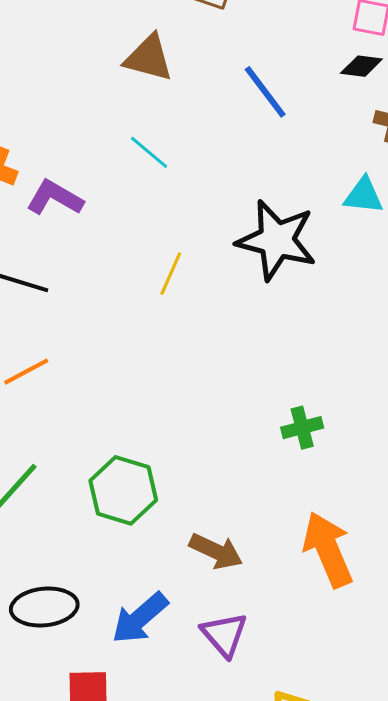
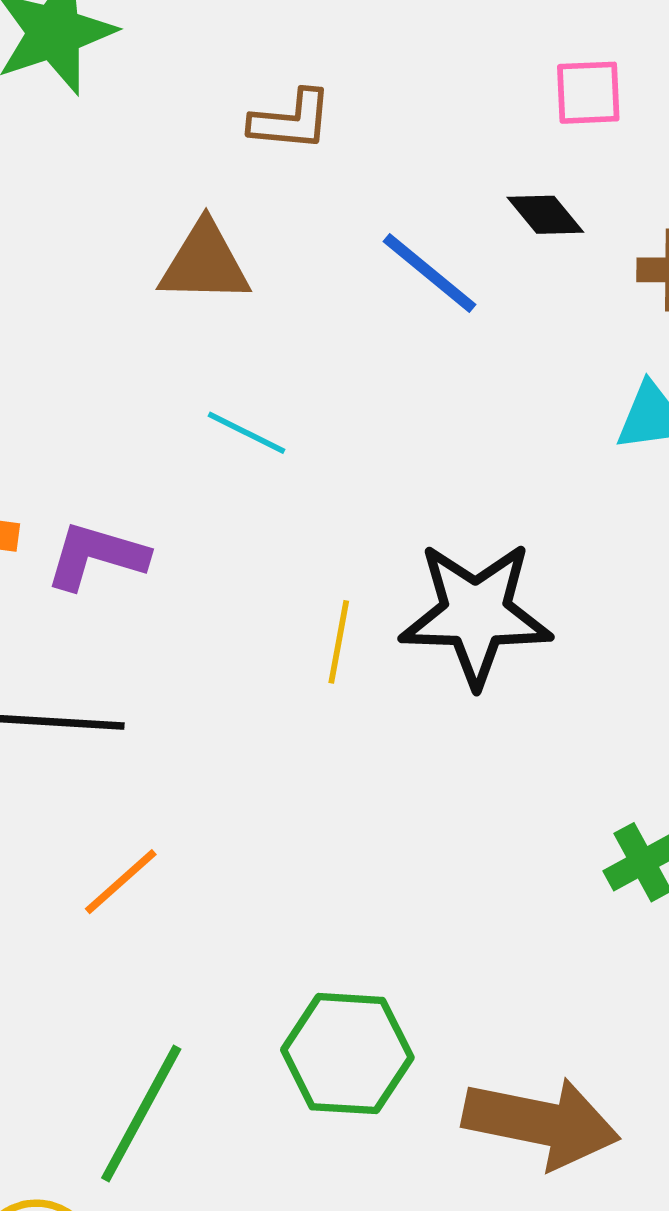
black diamond: (361, 66) -> (545, 215), moved, turned 57
black star: (277, 240) -> (476, 614), moved
brown arrow: (216, 551) -> (541, 1123), size x1.5

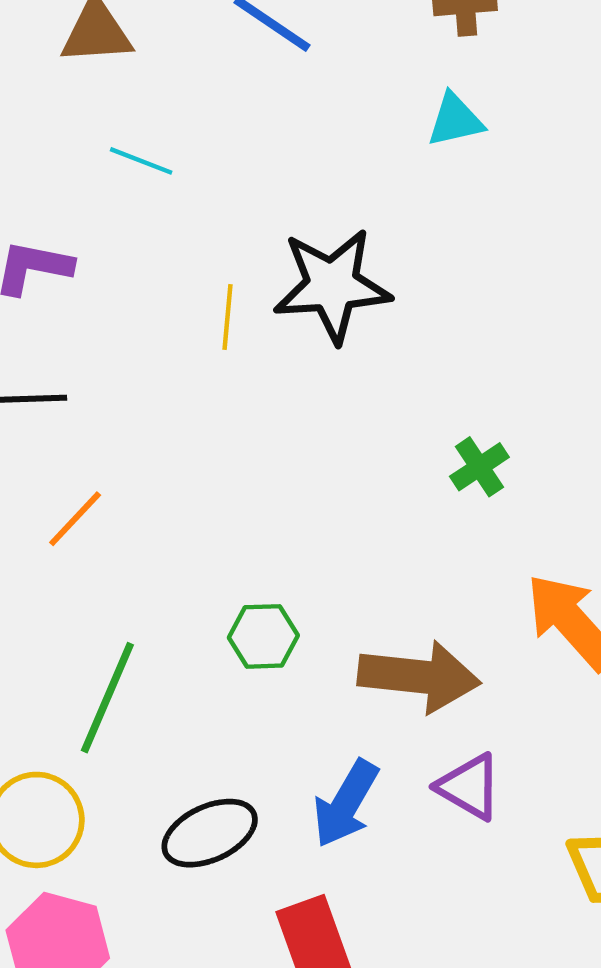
green hexagon: (347, 1054) -> (263, 636), size x0.7

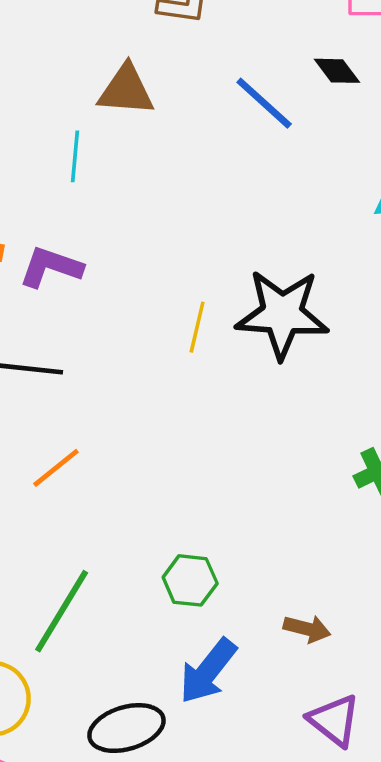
cyan line: (141, 161) -> (75, 156), moved, turned 66
brown arrow: (419, 677) -> (307, 629), size x0.5
blue arrow: (346, 804) -> (208, 671), moved

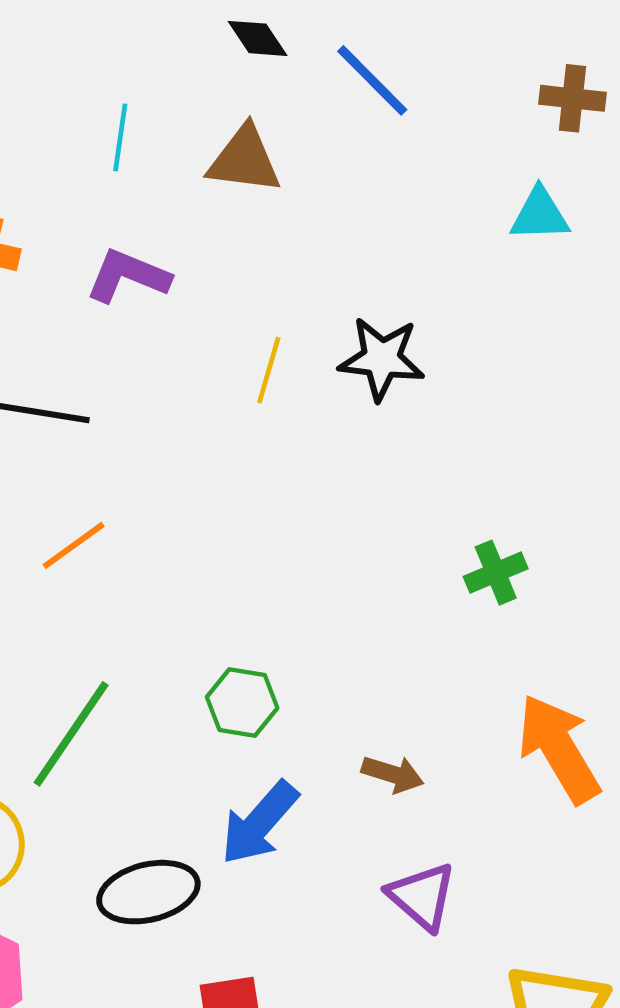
black diamond: (337, 71) -> (258, 38), moved
brown triangle: (126, 90) -> (244, 160), moved
purple L-shape: (51, 267) -> (128, 276), moved
black star: (282, 314) -> (382, 359), size x0.7

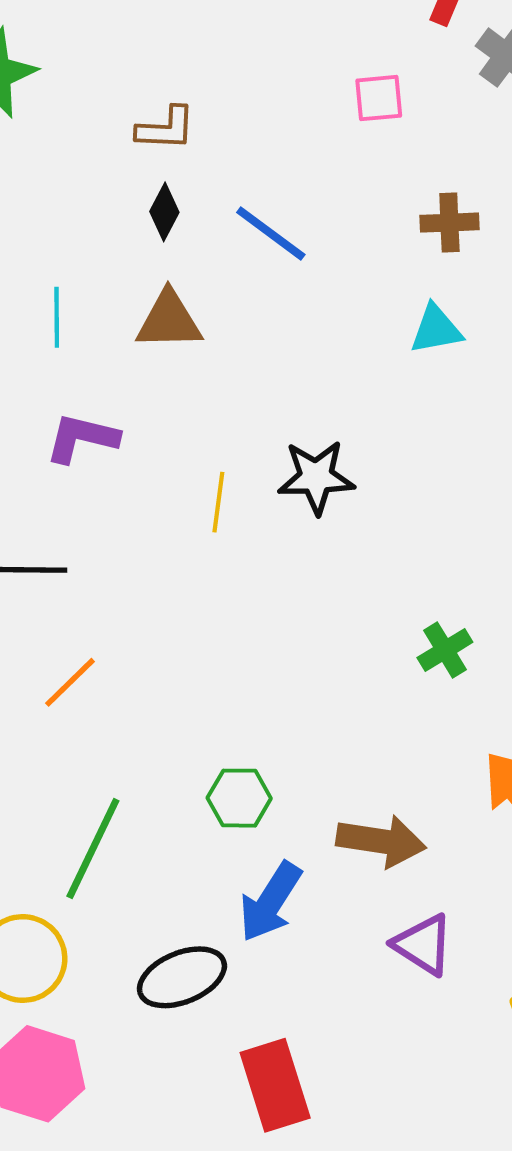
black diamond: (258, 38) -> (164, 212), turned 70
brown arrow: (393, 774) -> (381, 841), size x1.6

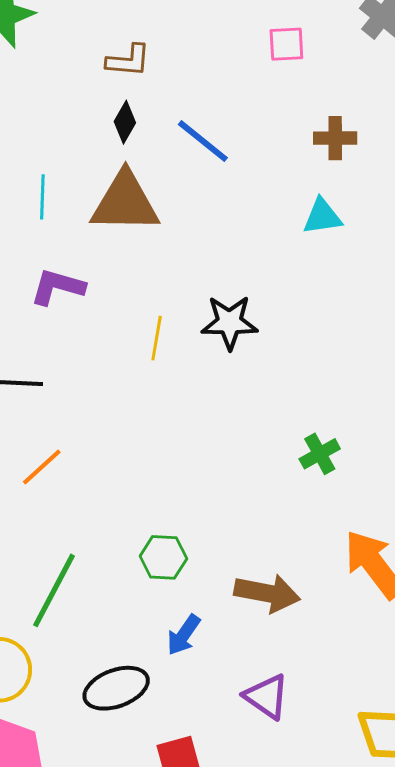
brown triangle: (169, 320) -> (125, 202), size x1.4
blue arrow: (270, 902) -> (184, 635), size x0.7
purple triangle: (423, 945) -> (267, 697), moved

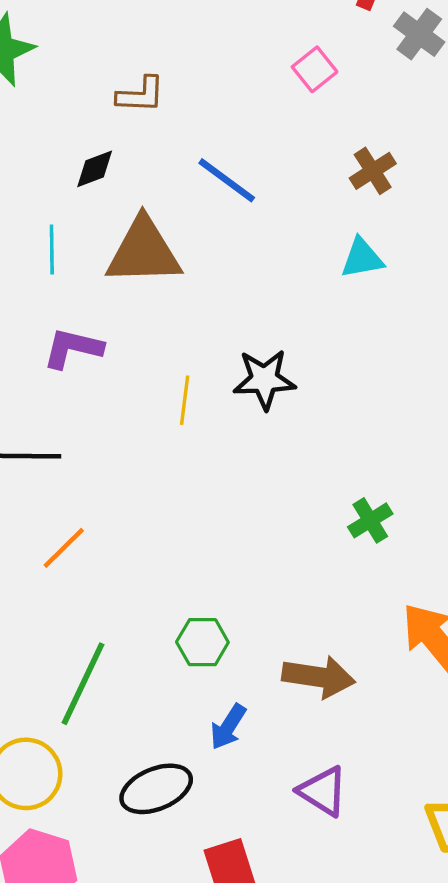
pink square: (286, 44) -> (315, 69), turned -33
black diamond: (125, 122) -> (95, 169), moved, turned 42
brown cross: (335, 138) -> (373, 171), turned -30

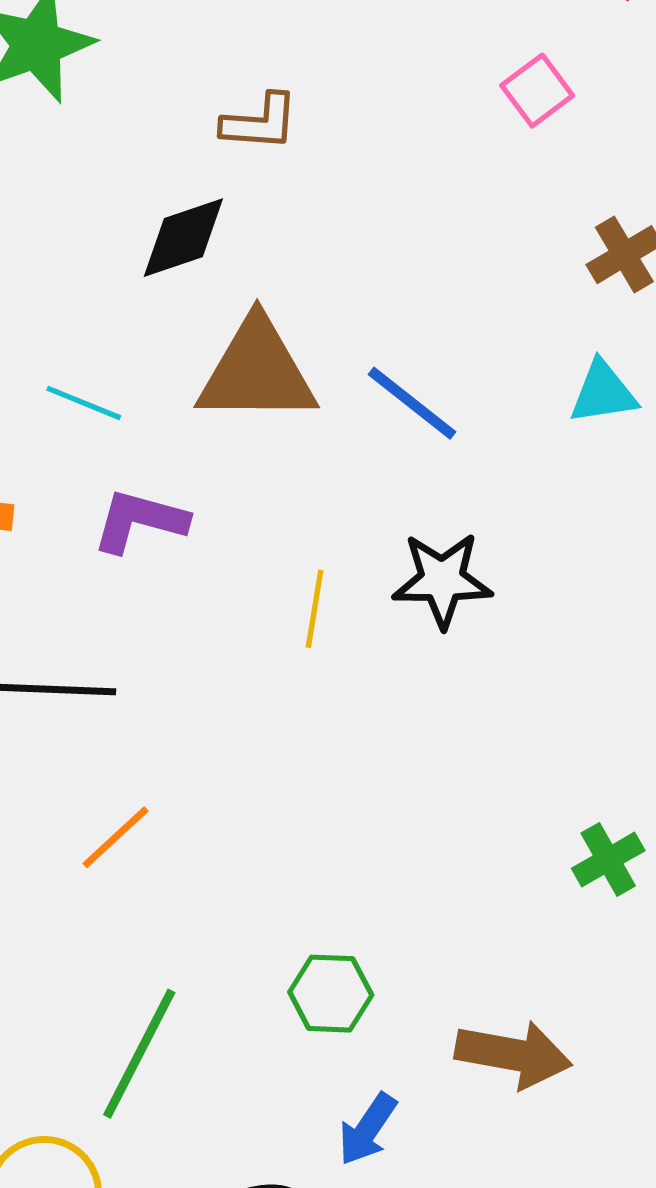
black diamond: (95, 169) -> (183, 238), size x1.4
blue line: (227, 180) -> (412, 403), moved
cyan line: (52, 249) -> (84, 403), moved, turned -69
green cross: (370, 520) -> (608, 860), moved

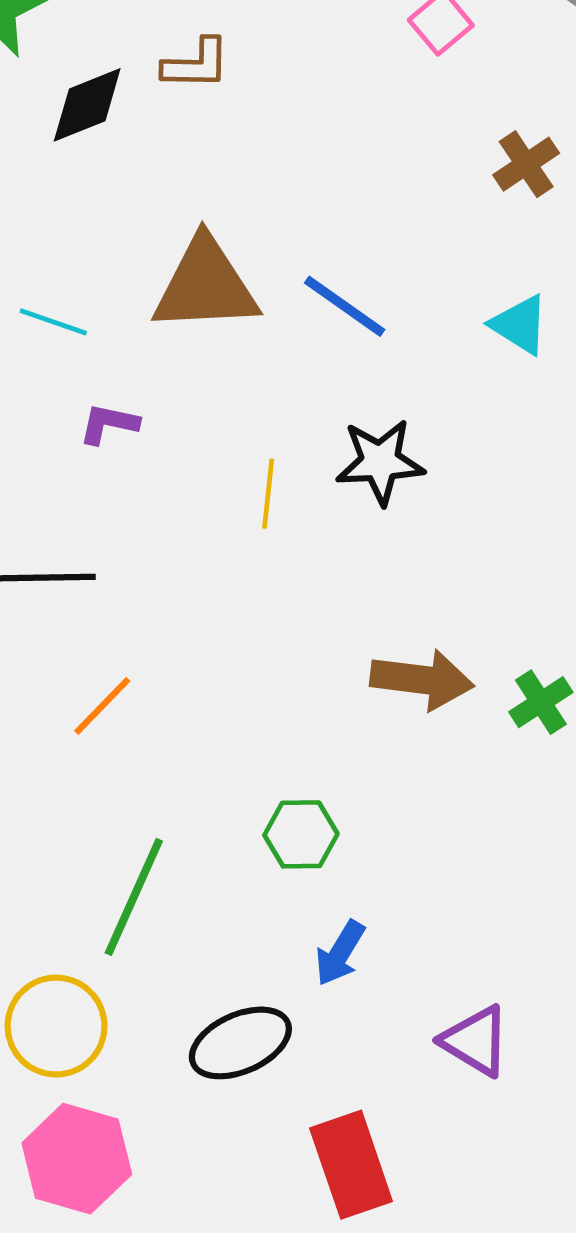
black diamond: (183, 238) -> (87, 105), moved
cyan triangle: (603, 393) -> (520, 325), moved, turned 44
purple L-shape: (140, 521) -> (109, 424), size x0.7
brown arrow: (513, 1054) -> (422, 680), moved

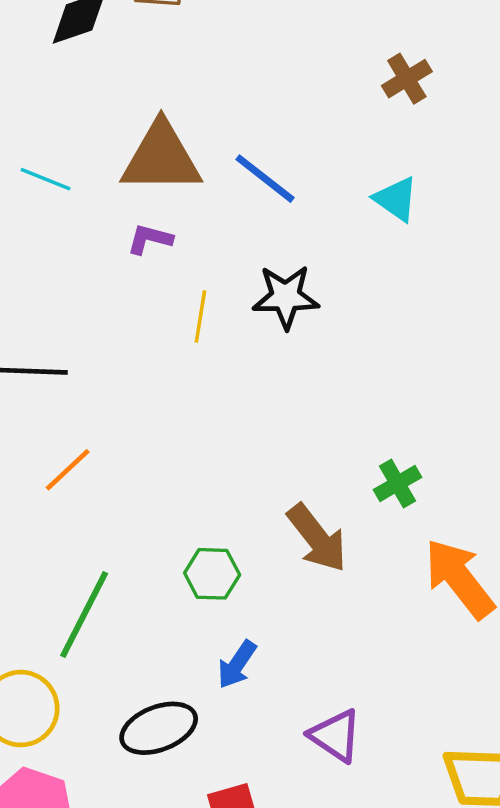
purple L-shape: (109, 424) -> (150, 239), moved
brown arrow: (422, 680) -> (317, 538), moved, turned 42

